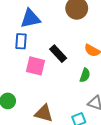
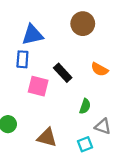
green semicircle: (85, 75) -> (85, 106), moved

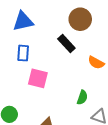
blue triangle: (32, 35) -> (23, 21), moved
black rectangle: (63, 73) -> (66, 44), moved

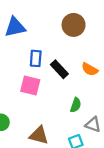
black rectangle: (66, 44) -> (59, 69), moved
blue rectangle: (23, 53) -> (36, 58), moved

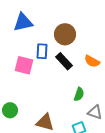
brown circle: (74, 25) -> (65, 34), moved
pink square: (30, 86) -> (24, 65), moved

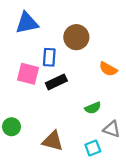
black rectangle: (64, 61) -> (56, 82), moved, turned -72
green semicircle: (79, 94) -> (93, 108), turned 48

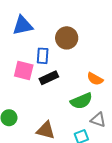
orange semicircle: (108, 69) -> (95, 79), moved
green semicircle: (93, 108) -> (81, 101), size x1.5

